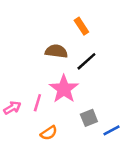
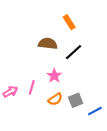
pink star: (64, 89) -> (54, 76), size x0.6
orange semicircle: (49, 133) -> (55, 99), moved

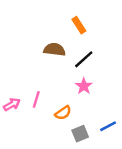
pink star: (54, 76) -> (84, 86), moved
gray square: (76, 100) -> (80, 134), moved

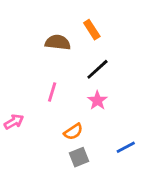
brown semicircle: (54, 50) -> (58, 42), moved
pink line: (36, 99) -> (52, 92), moved
gray square: (80, 134) -> (79, 157), moved

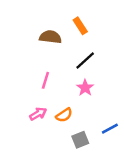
pink arrow: (14, 122) -> (38, 114), moved
gray square: (79, 157) -> (80, 140), moved

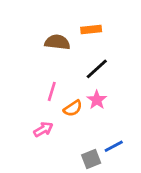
orange rectangle: (80, 26) -> (91, 30), turned -63
orange semicircle: (64, 115) -> (73, 108), moved
blue line: (110, 129) -> (114, 146), moved

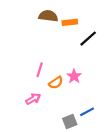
brown semicircle: (57, 42) -> (48, 16), moved
black line: (97, 69) -> (88, 39), moved

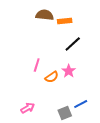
black line: (88, 39) -> (73, 44), moved
pink arrow: (33, 99) -> (28, 108), moved

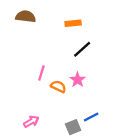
brown semicircle: (45, 15) -> (26, 17), moved
orange semicircle: (52, 77) -> (58, 86), turned -120

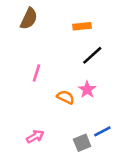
brown semicircle: (26, 17) -> (29, 19), turned 108
pink line: (41, 73) -> (36, 73), moved

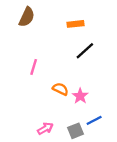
pink star: (87, 90) -> (80, 96), moved
pink arrow: (35, 136) -> (45, 129), moved

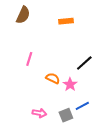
black line: (85, 51) -> (84, 63), moved
pink arrow: (45, 129) -> (39, 113), turned 40

